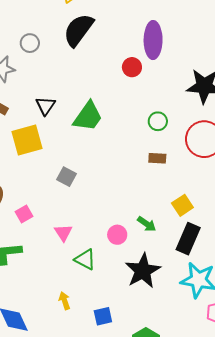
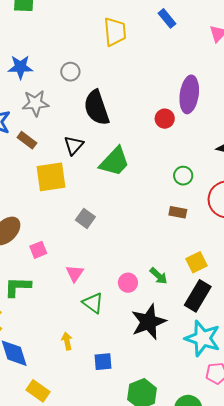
black semicircle: (78, 30) -> (97, 108), moved, turned -63
gray circle: (30, 43) -> (70, 72), moved

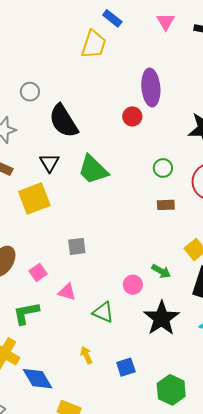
yellow trapezoid: (115, 32) -> (94, 44), moved, turned 36
green trapezoid: (115, 162) -> (93, 170), turned 104
gray square: (85, 218) -> (77, 246), moved, turned -30
pink triangle: (75, 273) -> (67, 292), moved, turned -36

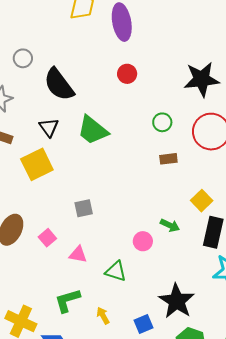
purple ellipse: (151, 88) -> (122, 22), moved
green L-shape: (26, 313) -> (67, 300), moved
black star: (162, 318) -> (177, 301), moved

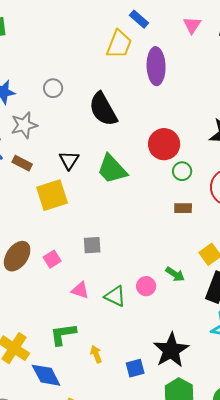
red circle: (127, 74) -> (164, 144), moved, size x1.6
black semicircle: (59, 84) -> (103, 109), moved
pink square: (47, 238) -> (52, 259), moved
green triangle: (116, 271) -> (115, 296), moved

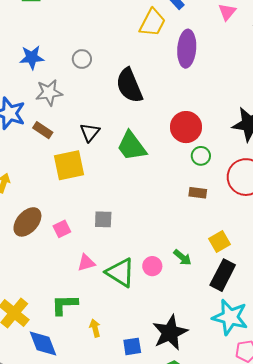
pink triangle: (80, 290) -> (86, 263), turned -42
green triangle: (115, 296) -> (120, 273), size x1.4

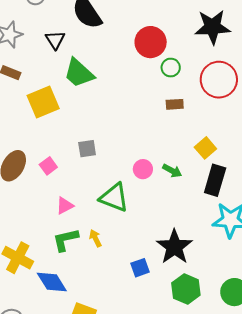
black triangle: (90, 132) -> (55, 40), moved
green trapezoid: (132, 146) -> (79, 73), moved
pink triangle: (86, 263) -> (65, 206), moved
pink circle: (152, 266) -> (143, 169), moved
yellow arrow: (95, 328) -> (95, 238), moved

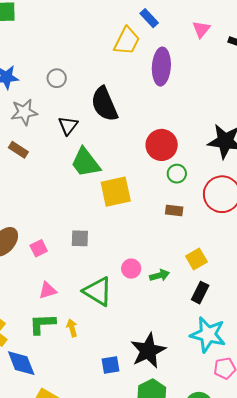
yellow square: (43, 102) -> (116, 192), moved
green arrow: (172, 171) -> (160, 275), turned -54
black rectangle: (215, 180) -> (200, 293), size x0.7

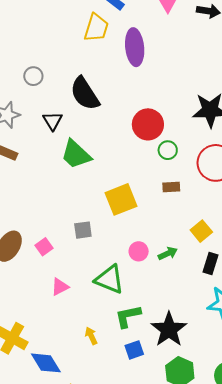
yellow square: (116, 192) -> (121, 199), moved
green L-shape: (42, 324) -> (128, 316), moved
yellow arrow: (72, 328) -> (91, 336), moved

